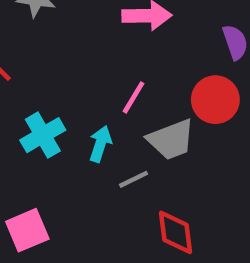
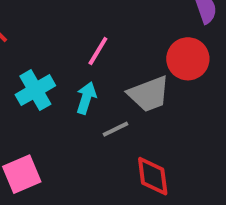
pink line: (133, 97) -> (98, 51), moved

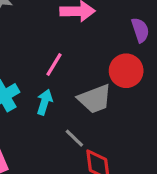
gray line: (116, 129) -> (74, 138), moved, turned 70

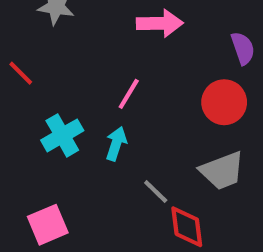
gray trapezoid: (95, 99) -> (222, 171), moved

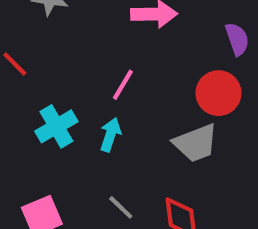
gray trapezoid: (222, 171) -> (196, 143), moved
gray line: (156, 191) -> (121, 207), moved

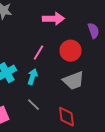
red circle: (218, 93) -> (70, 51), moved
gray line: (121, 207) -> (34, 105), moved

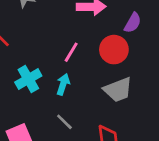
purple semicircle: (94, 31) -> (133, 23), moved, turned 49

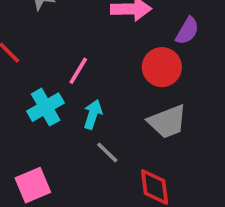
pink line: (71, 52) -> (78, 71), moved
gray line: (64, 122) -> (107, 153), moved

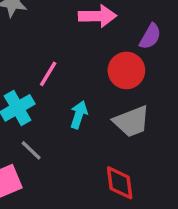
cyan arrow: (93, 114) -> (79, 115), moved
gray line: (107, 153) -> (31, 150), moved

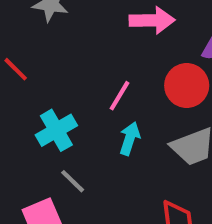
pink line: (48, 74) -> (119, 96), moved

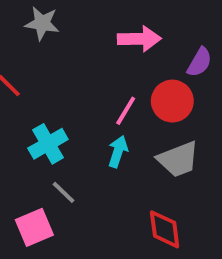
pink line: (119, 96) -> (126, 111), moved

